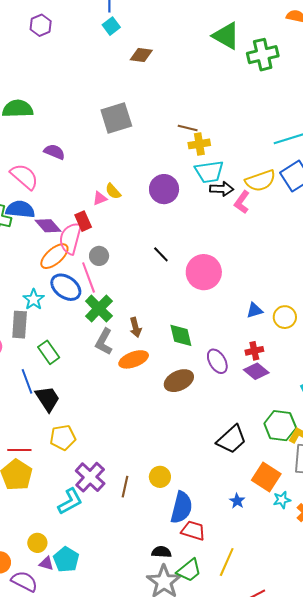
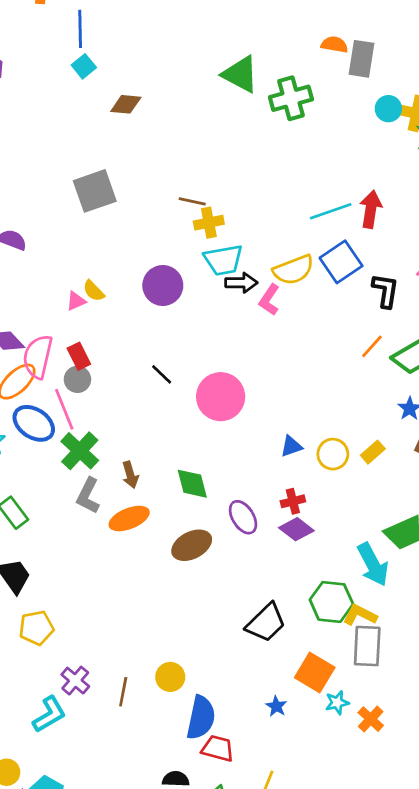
red rectangle: (83, 221) -> (79, 356), moved
purple cross: (90, 477) -> (75, 681), size x0.7

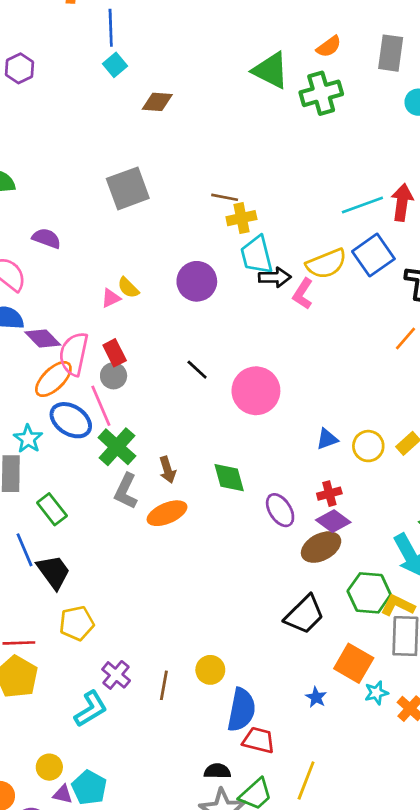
orange semicircle: (334, 45) -> (329, 47), moved, turned 135
cyan trapezoid: (223, 260) -> (257, 255), turned 87
brown ellipse: (192, 545) -> (321, 547), moved

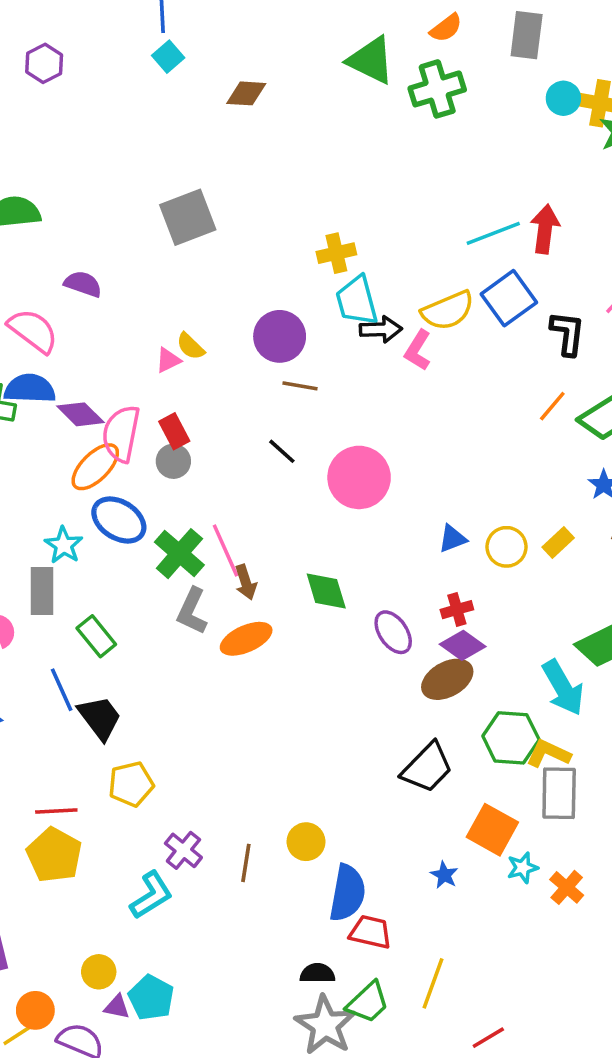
brown diamond: (157, 102) -> (246, 93), moved
brown line: (225, 197) -> (300, 386), moved
pink line: (101, 406) -> (226, 551), moved

